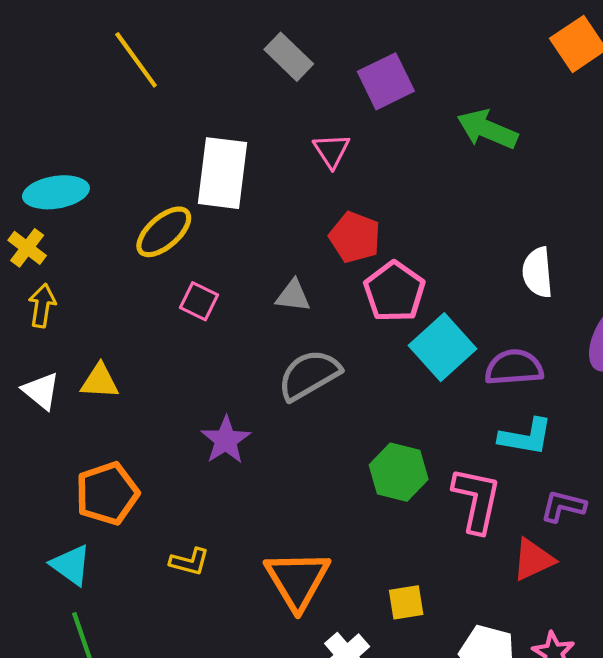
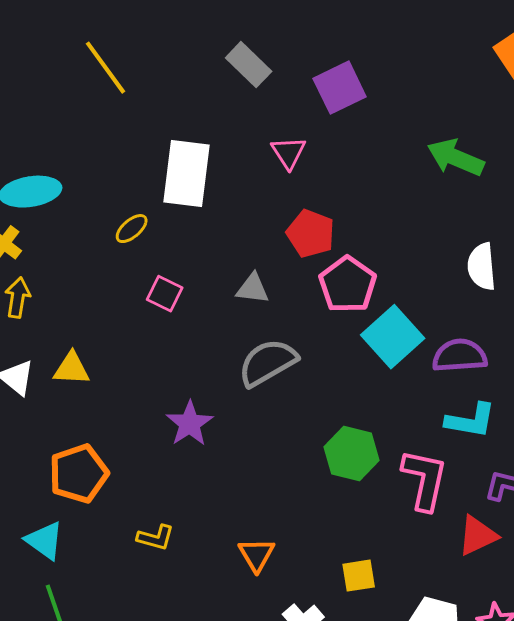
green arrow: (487, 129) -> (456, 158), moved
yellow ellipse: (164, 232) -> (132, 229), size x0.6
orange triangle: (297, 580) -> (257, 555), size x0.6

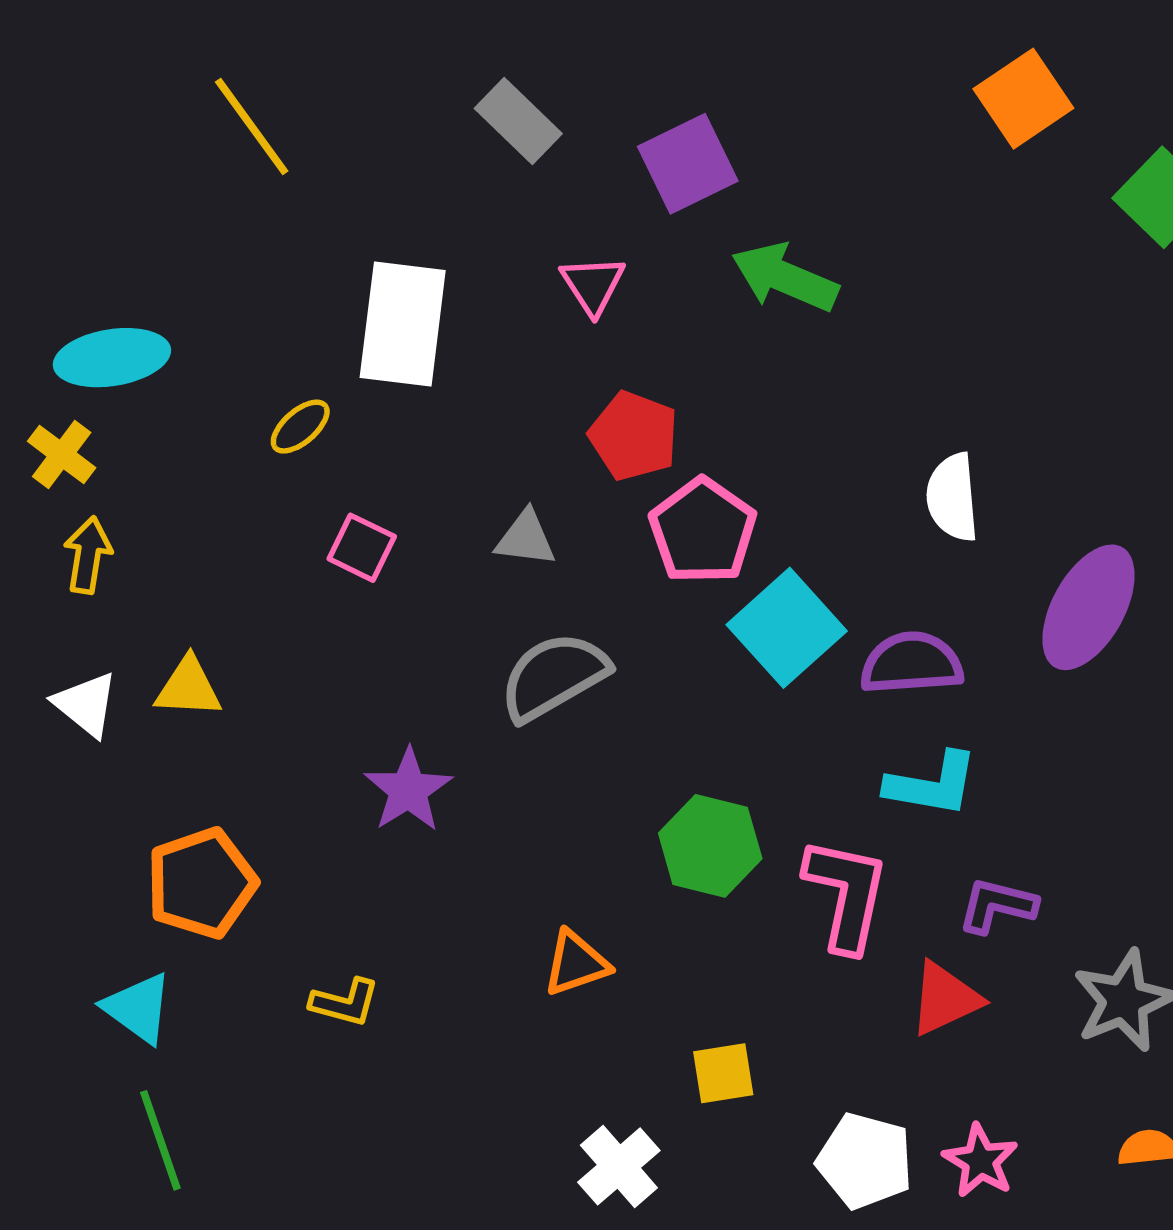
green arrow: (456, 158) -> (785, 277), moved
orange triangle: (257, 555) -> (576, 963), moved, turned 42

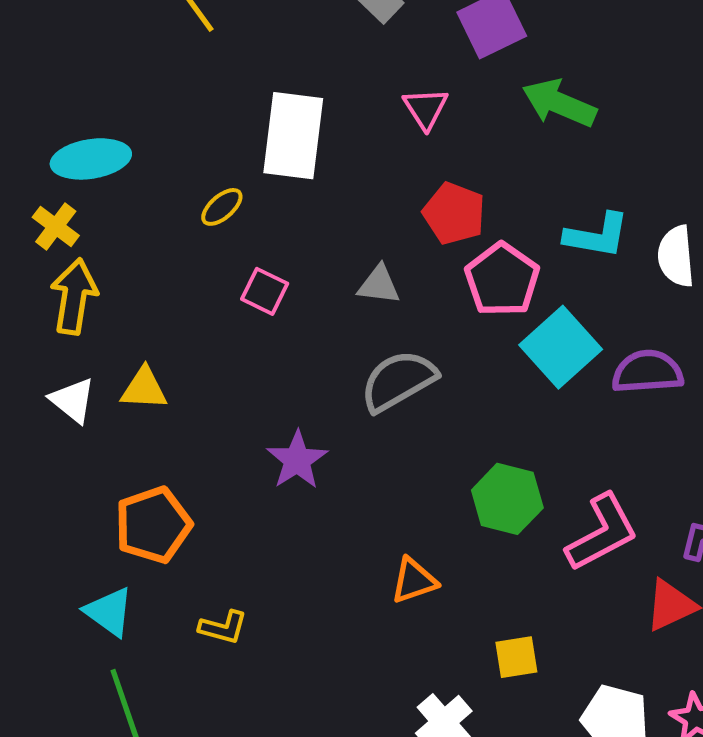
yellow arrow: (88, 555) -> (74, 297), size x1.4
cyan L-shape: (932, 784) -> (597, 236), moved
pink L-shape: (846, 894) -> (602, 533), turned 50
yellow L-shape: (345, 1002) -> (223, 627), moved

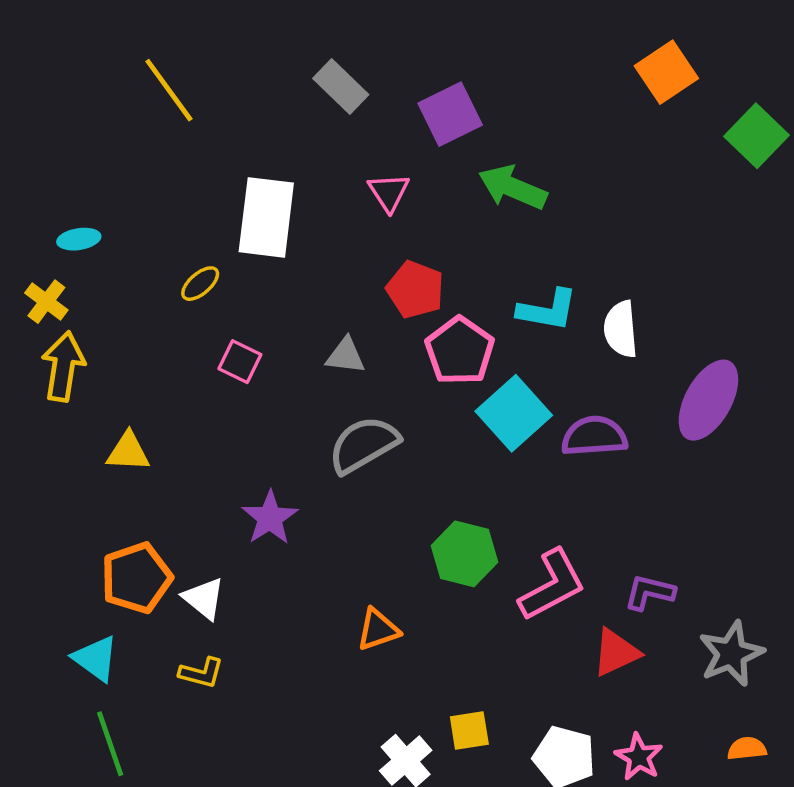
cyan ellipse: (91, 159) -> (79, 239), size x0.6
white triangle: (73, 400) -> (204, 598), moved
yellow square: (516, 657) -> (469, 731), moved

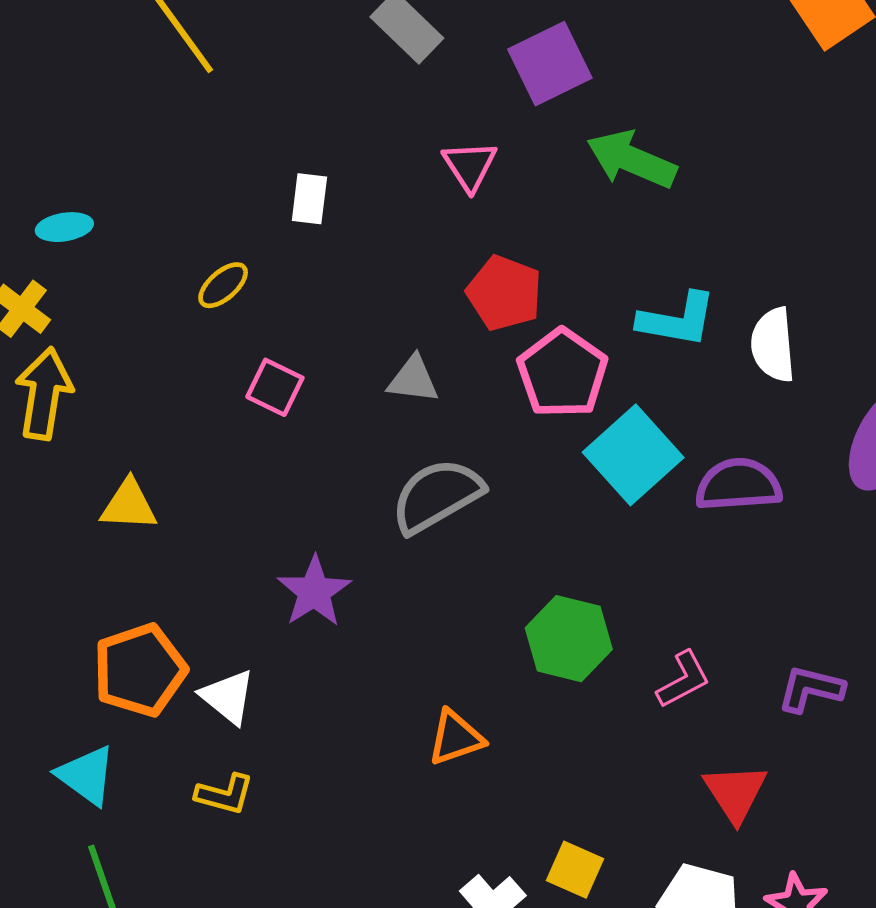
white rectangle: (266, 217) -> (309, 199), size x0.5
pink L-shape: (552, 585) -> (683, 680), size x0.6
red triangle: (616, 652) -> (735, 793), moved, turned -38
yellow square: (469, 731) -> (575, 870), turned 33

